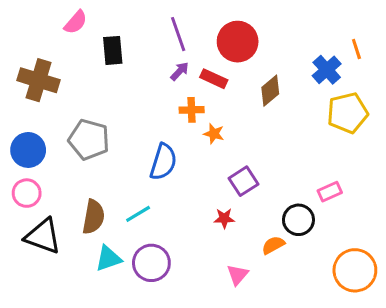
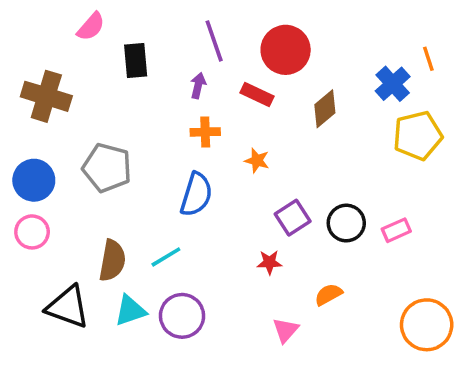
purple arrow: (180, 71) -> (198, 86), moved, turned -30
orange cross: (192, 110) -> (205, 132), moved
black circle: (298, 220) -> (346, 223), moved
black triangle: (43, 236) -> (68, 307), moved

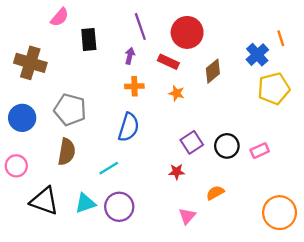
orange star: (257, 161) -> (177, 93), moved
pink circle: (32, 232) -> (16, 166), moved
brown semicircle: (112, 261) -> (67, 152), moved

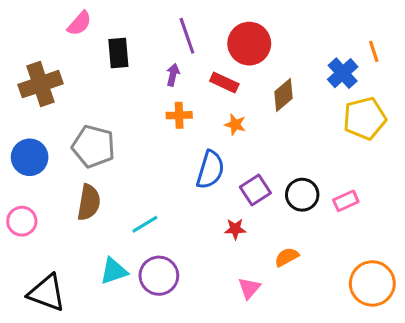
brown cross: (30, 63) -> (40, 84), turned -36
blue semicircle: (129, 127) -> (210, 170), moved
black triangle: (44, 201) -> (47, 293), moved

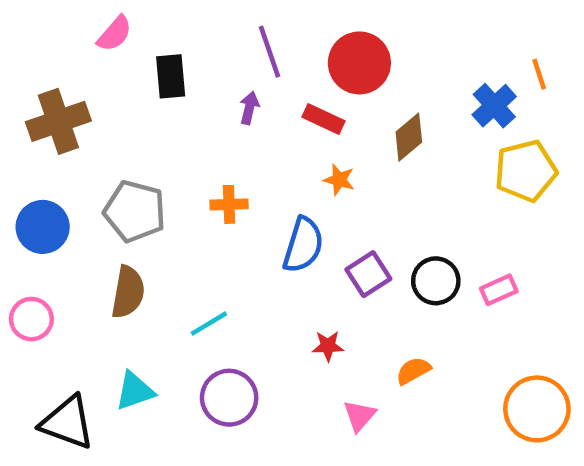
orange cross: (179, 115) -> (229, 204), moved
red star: (235, 229) -> (328, 346), moved
cyan triangle: (114, 271) -> (135, 391), moved

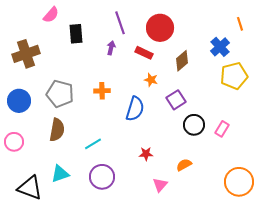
orange line: (539, 74) -> (240, 24), moved
purple square: (368, 274) -> (176, 100), moved
pink rectangle: (499, 290) -> (222, 129), turned -35

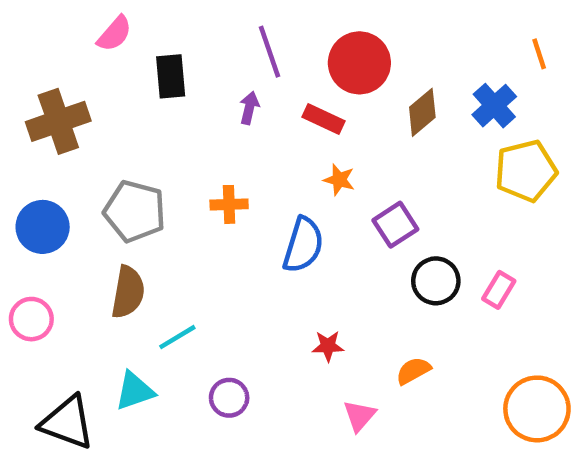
brown diamond: (182, 61) -> (422, 112), moved
cyan line: (93, 144) -> (177, 337), moved
purple circle: (102, 177) -> (229, 398), size x0.7

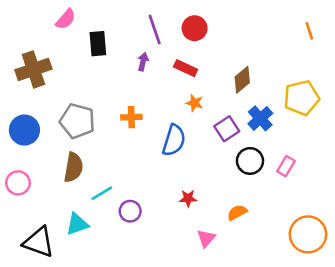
red circle: (359, 63) -> (195, 28), moved, size x0.7
blue cross: (494, 106) -> (260, 118), moved
brown diamond: (422, 112) -> (242, 80), moved
purple circle: (229, 398) -> (130, 211), moved

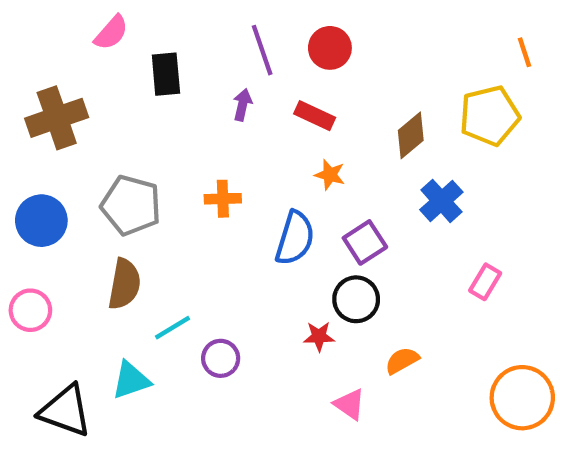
yellow pentagon: (302, 98) -> (489, 116), moved
purple square: (227, 129) -> (365, 242), moved
black circle: (250, 161) -> (356, 299), moved
pink triangle: (206, 238) -> (350, 404), turned -36

